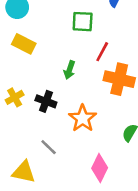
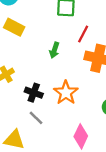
black cross: (46, 101) -> (34, 93), moved

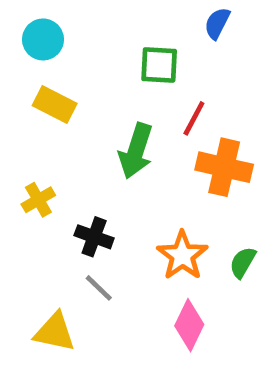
green arrow: (54, 50) -> (136, 151), size x1.6
orange star: (66, 93) -> (182, 255), moved

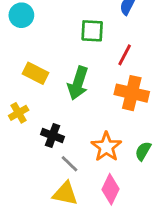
yellow rectangle: (55, 104) -> (36, 73), moved
red line: (194, 118) -> (125, 55), moved
gray line: (99, 288) -> (70, 164), moved
yellow triangle: (55, 332) -> (65, 193), moved

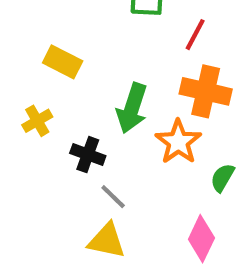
green arrow: (78, 83) -> (132, 108), moved
orange star: (106, 147) -> (178, 142), moved
pink diamond: (111, 189) -> (201, 239), moved

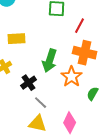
yellow rectangle: (63, 62) -> (17, 39), turned -30
black cross: (88, 155) -> (29, 83), turned 35
pink diamond: (201, 239) -> (70, 123), moved

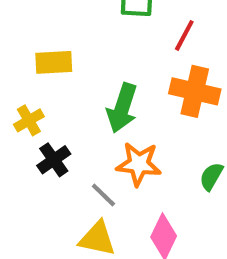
orange star: (72, 77) -> (139, 164), moved, turned -30
black cross: (29, 83) -> (54, 160), moved

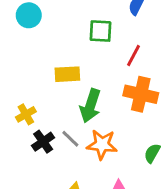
yellow rectangle: (54, 62) -> (67, 74), moved
gray line: (103, 195) -> (70, 139), moved

